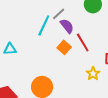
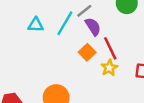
cyan triangle: (10, 49) -> (36, 25), moved
yellow star: (93, 74) -> (109, 68), moved

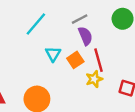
cyan line: (65, 23) -> (36, 24), moved
cyan triangle: (36, 25) -> (53, 54), moved, turned 49

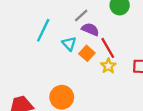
purple semicircle: (85, 36) -> (90, 29), turned -30
cyan triangle: (53, 54) -> (69, 44), moved

